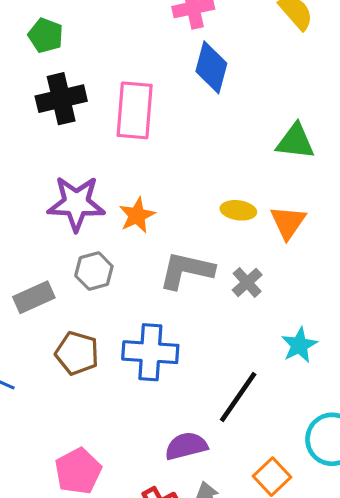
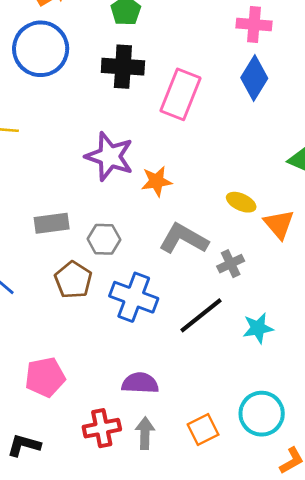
orange triangle: (288, 222) -> (279, 224), turned -32
gray hexagon: (94, 271) -> (104, 239), moved
black line: (238, 397) -> (201, 315), moved

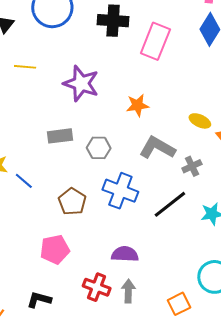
purple star: (110, 156) -> (81, 84), moved
brown pentagon: (73, 280) -> (72, 202), moved
red cross: (102, 428) -> (97, 287), turned 32
orange square: (203, 430) -> (179, 304), moved

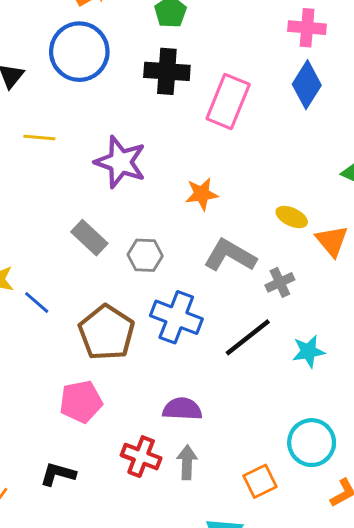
gray rectangle: (60, 136) -> (89, 238), turned 50
brown pentagon: (72, 202) -> (107, 333), size x1.4

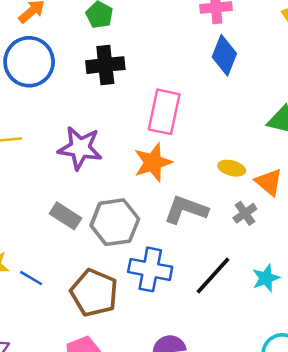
pink rectangle: (228, 102) -> (164, 112), moved
orange star: (202, 194) -> (153, 162), size x1.4
gray hexagon: (145, 255) -> (115, 222), size x1.6
gray cross: (280, 282) -> (245, 213), moved

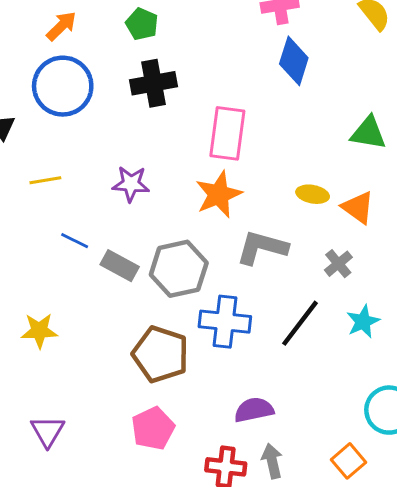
purple star: (80, 148) -> (131, 184), size x0.7
gray cross: (245, 213) -> (338, 264), moved
blue line: (31, 278) -> (75, 241), moved

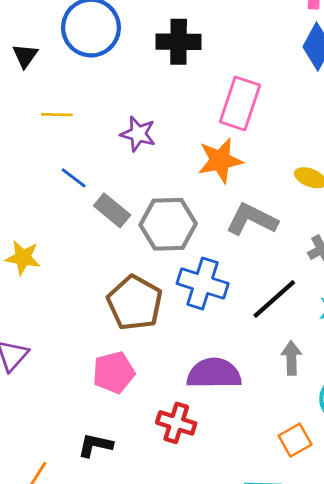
purple semicircle: (254, 410) -> (214, 374), size x1.4
gray arrow: (272, 461) -> (291, 358), moved

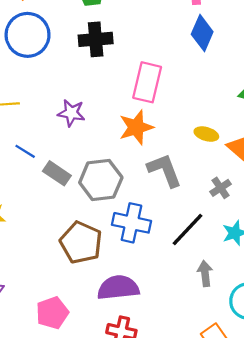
gray L-shape: (252, 219) -> (165, 170), turned 48
pink pentagon: (114, 372) -> (52, 313), moved
purple semicircle: (214, 374) -> (118, 288), moved

